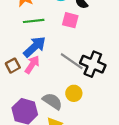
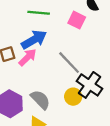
black cross: (93, 64) -> (89, 85), moved
yellow circle: (74, 93) -> (73, 97), moved

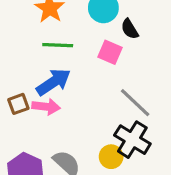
pink arrow: (28, 57) -> (46, 107), turned 54
gray line: (69, 63) -> (135, 103), moved

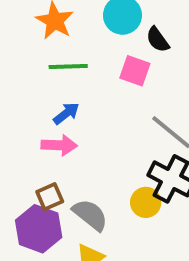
blue arrow: (53, 82) -> (66, 113), size x0.6
brown square: (18, 104) -> (50, 197), moved

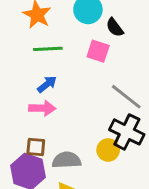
brown square: (50, 197) -> (36, 147), turned 30
gray semicircle: (90, 215) -> (67, 160), turned -40

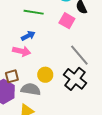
brown square: (36, 147) -> (12, 76), turned -32
yellow circle: (108, 150) -> (45, 75), moved

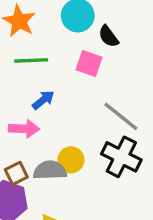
blue arrow: (28, 36) -> (43, 100), moved
gray semicircle: (31, 89) -> (50, 170), moved

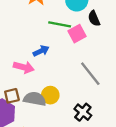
green line: (31, 60) -> (60, 24), moved
pink square: (89, 64) -> (77, 34), turned 30
black cross: (121, 157) -> (83, 112), moved, size x0.7

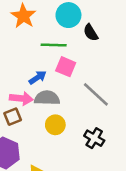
pink square: (77, 34) -> (66, 67), moved, turned -30
brown square: (12, 96) -> (13, 117), moved
gray semicircle: (35, 99) -> (47, 98), moved

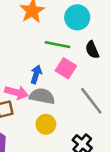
black semicircle: (91, 33) -> (92, 50), moved
blue arrow: (38, 78) -> (36, 74), turned -48

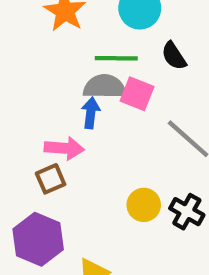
gray semicircle: (42, 96) -> (105, 87), moved
yellow circle: (46, 124) -> (144, 205), moved

